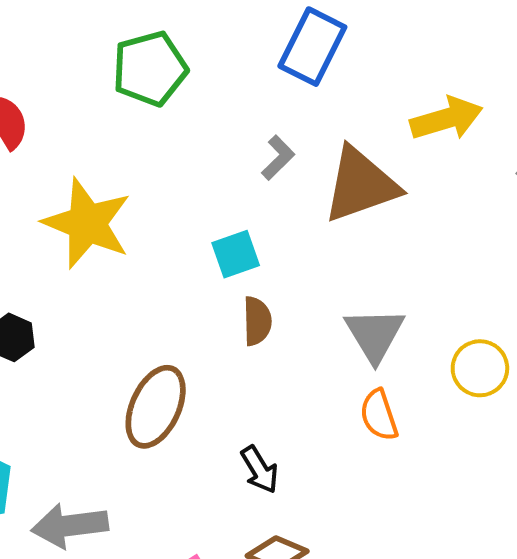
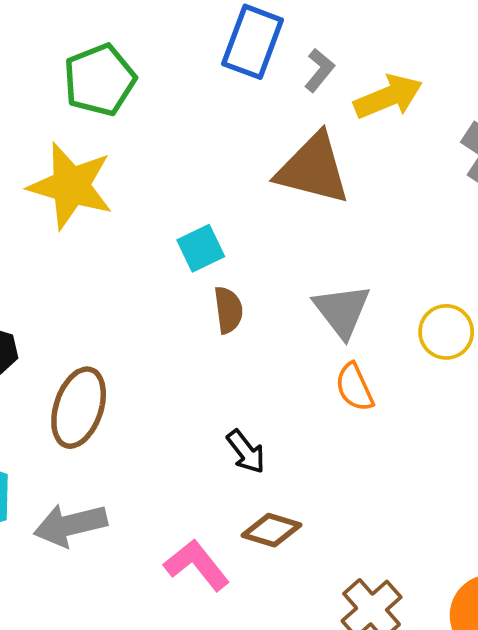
gray L-shape: (278, 158) -> (319, 70), moved
brown triangle: (361, 185) -> (313, 169), turned 40
yellow star: (87, 223) -> (71, 186), moved
brown ellipse: (156, 407) -> (79, 408), moved

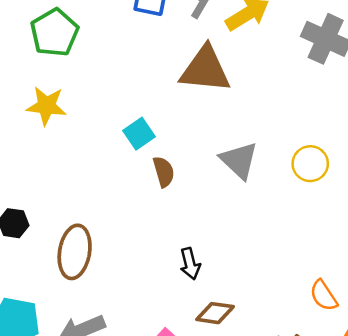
yellow star: (71, 186) -> (46, 106), size x0.7
orange semicircle: (354, 387) -> (324, 296), moved
black arrow: (246, 452) -> (190, 264), turned 32

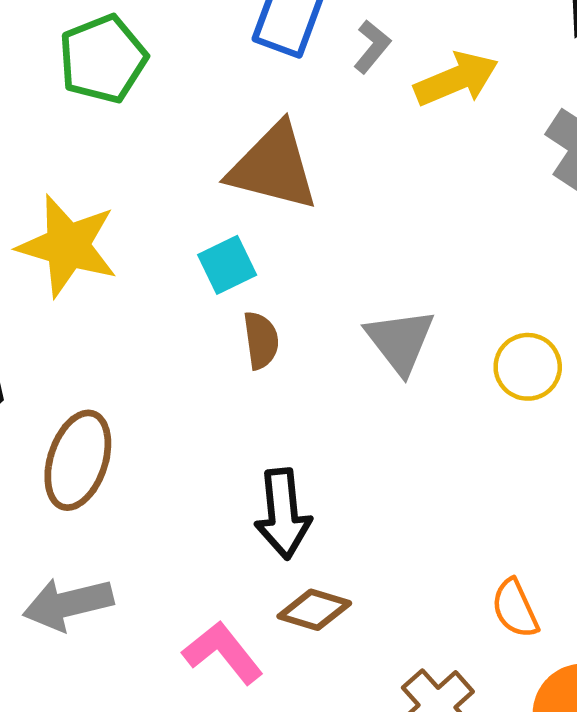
brown triangle: (205, 69) -> (273, 167), moved
yellow star: (46, 106) -> (68, 246), moved, size x1.4
black arrow: (190, 264) -> (283, 514), size x1.5

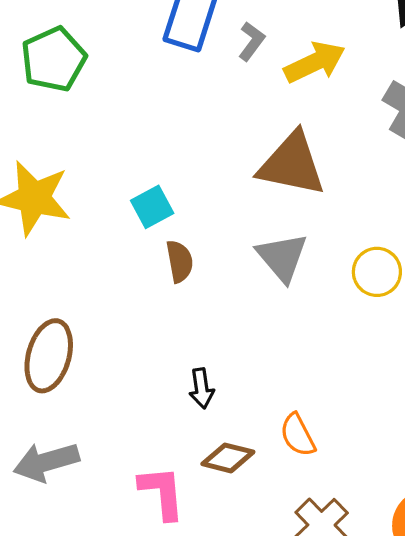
brown triangle: (273, 167) -> (292, 164), moved
black arrow: (283, 514) -> (202, 388), size x0.6
orange semicircle: (515, 609) -> (298, 435), moved
pink L-shape: (223, 653) -> (162, 493), turned 36

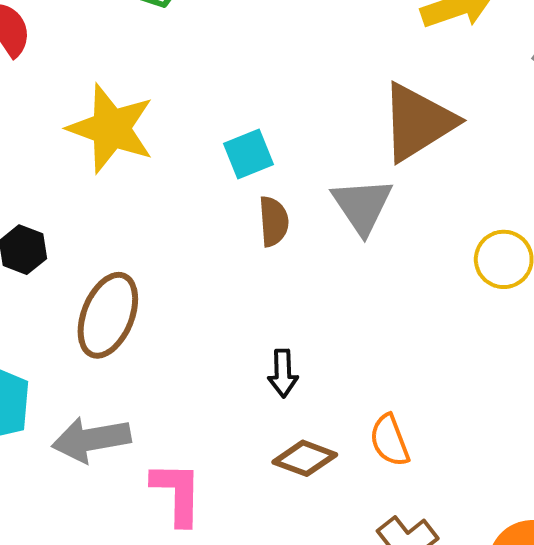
brown triangle: (292, 164) -> (418, 122), turned -50
gray triangle: (282, 257) -> (362, 206), moved
pink L-shape: (162, 493) -> (177, 493), moved

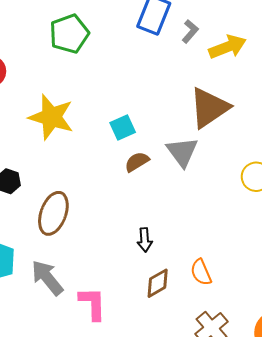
brown semicircle: (274, 221) -> (137, 162), turned -115
gray arrow: (91, 439) -> (47, 278), turned 63
brown diamond: (305, 458) -> (158, 283), turned -48

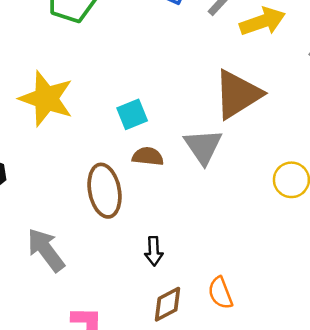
brown semicircle: (137, 162) -> (148, 156), turned 35
brown ellipse: (53, 213) -> (105, 191), moved, turned -33
gray arrow: (47, 278) -> (46, 250), moved

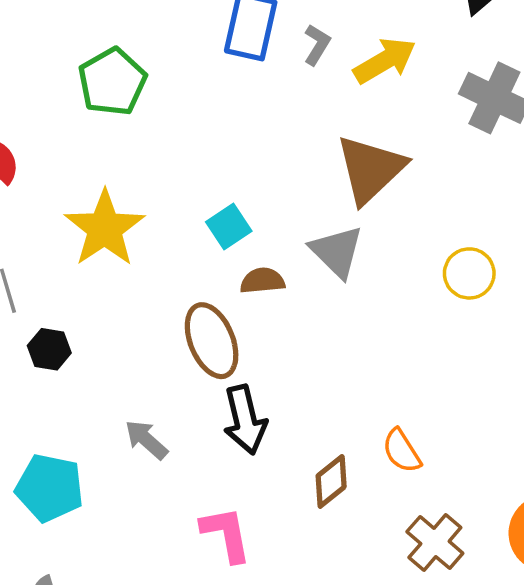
yellow star: (46, 99) -> (105, 228), turned 30
gray arrow: (46, 250) -> (146, 440), size x0.7
black arrow: (154, 251) -> (245, 420), moved, size x1.6

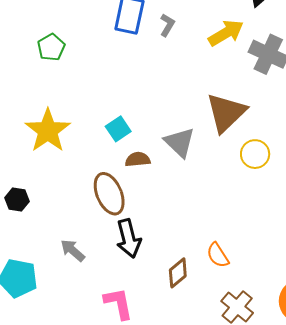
yellow arrow: (385, 61) -> (226, 33), moved
green pentagon: (112, 82) -> (51, 47), size x0.7
brown triangle: (370, 169) -> (226, 113), moved

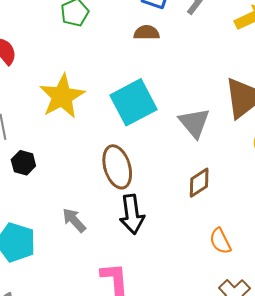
cyan square: (118, 129) -> (134, 102), size x1.8
brown semicircle: (138, 159) -> (147, 33), moved
brown diamond: (178, 273) -> (199, 183), moved

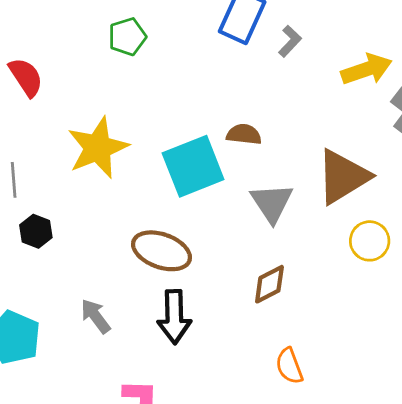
brown semicircle: (147, 33) -> (244, 134), moved
brown ellipse: (117, 167) -> (161, 251), turned -60

